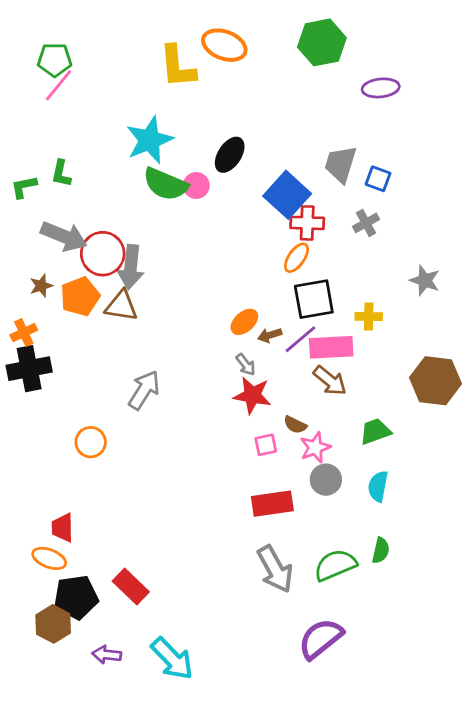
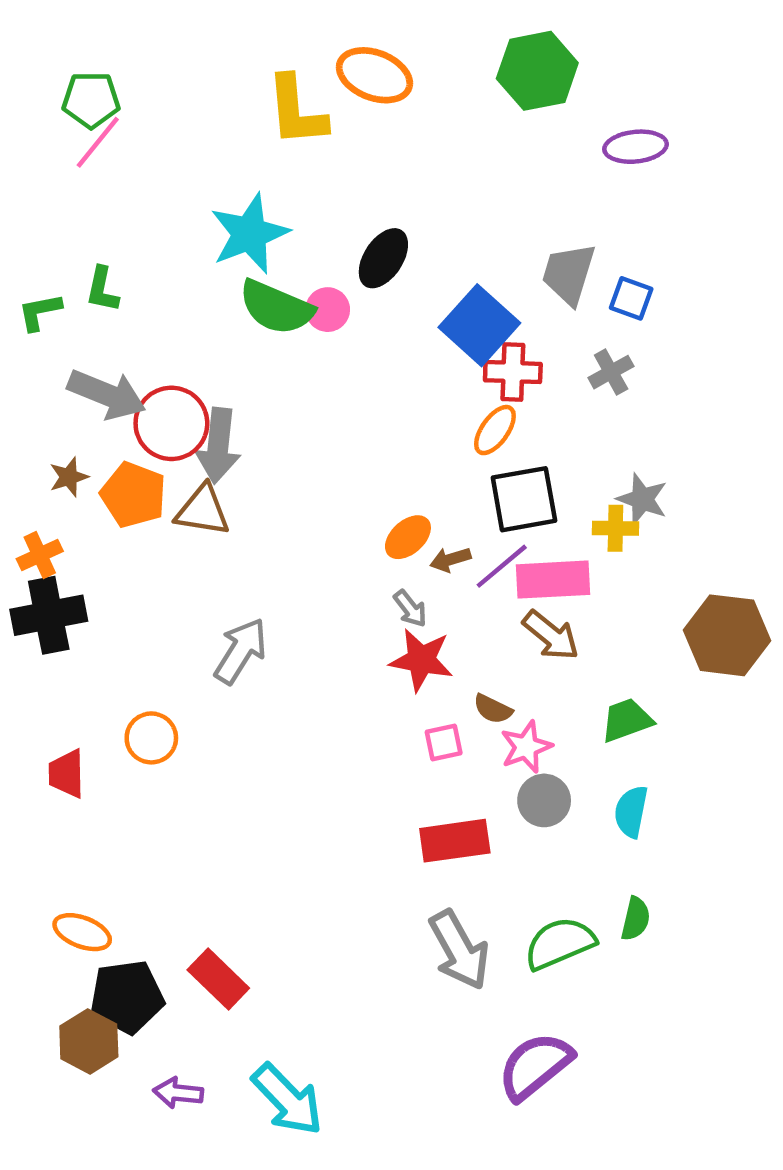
gray star: (425, 280) -> (642, 499), moved
orange pentagon: (80, 296) -> (133, 495), turned -30
red trapezoid: (63, 528) -> (67, 774), moved

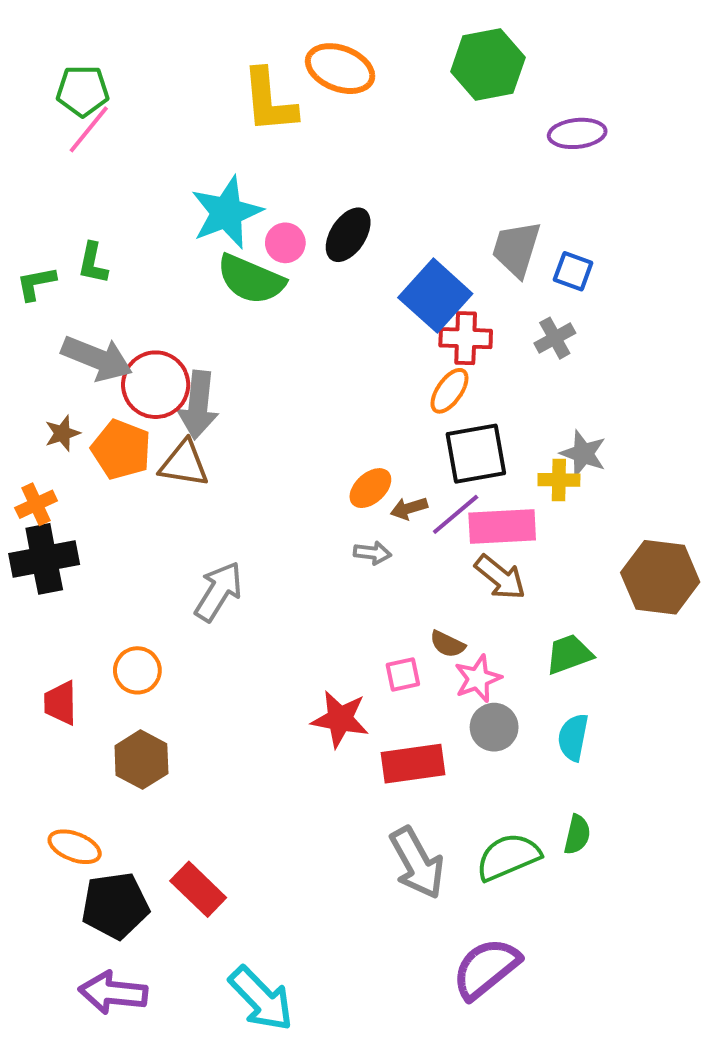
pink circle: (328, 310) -> (285, 243), moved
gray arrow: (410, 609) -> (372, 553), turned -45
red star: (421, 660) -> (340, 719), moved
brown hexagon: (89, 1041) -> (141, 760), moved
purple arrow: (178, 1093) -> (113, 993), moved, size x1.5

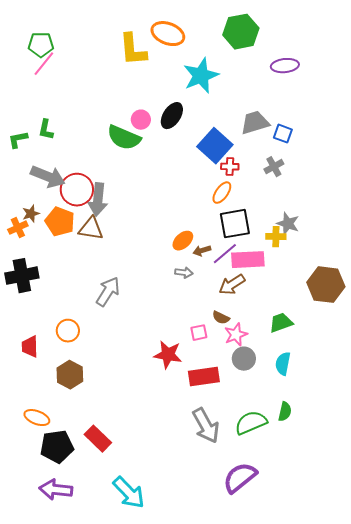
cyan star: (227, 212) -> (201, 76), moved
gray trapezoid: (516, 249) -> (255, 123), turned 56
red cross: (466, 338) -> (230, 167), size x0.7
orange cross: (36, 504) -> (18, 228), moved
brown arrow: (500, 577) -> (232, 285), moved, turned 108

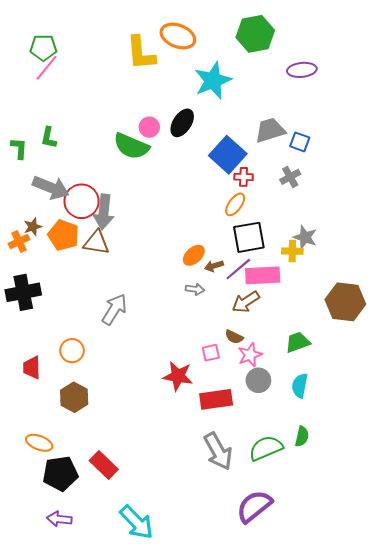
green L-shape: (18, 140) -> (19, 148), turned 105
purple arrow: (56, 490) -> (59, 519), size x0.7

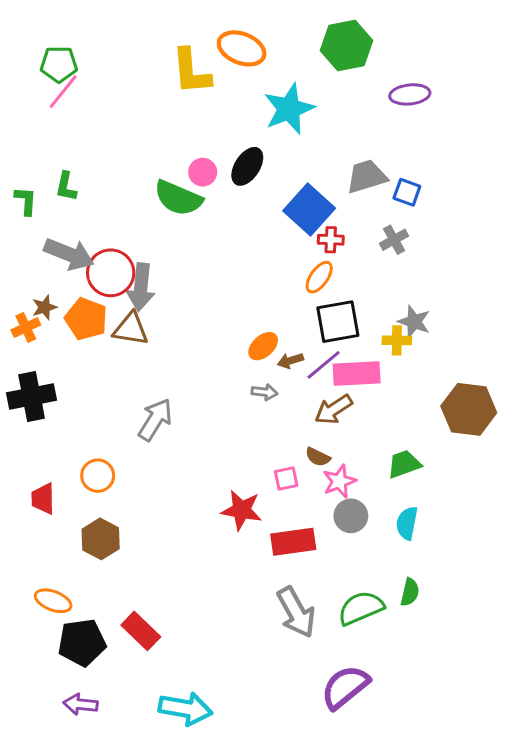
cyan arrow: (137, 522) -> (185, 709), turned -36

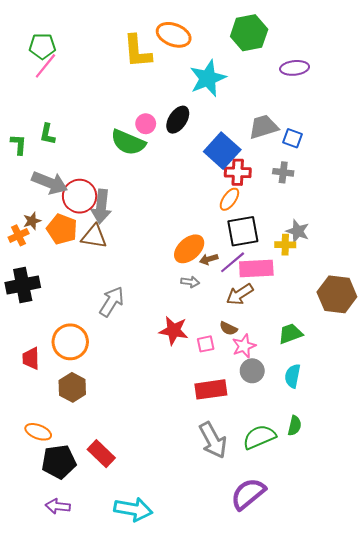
red cross: (331, 240) -> (238, 172), size x1.4
gray cross: (394, 240) -> (283, 172), turned 36
orange ellipse: (263, 346) -> (189, 249), size x1.4
orange circle: (98, 476) -> (70, 342), size x1.5
red star: (242, 510) -> (174, 331), moved

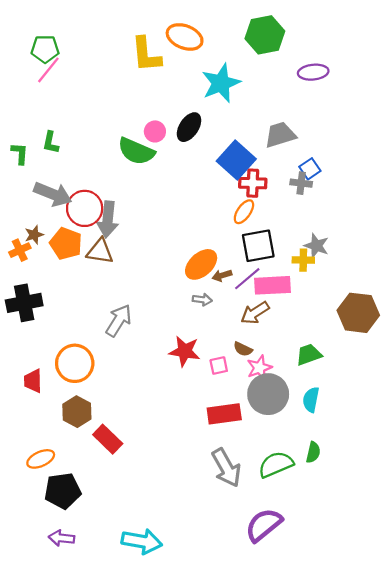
blue square: (292, 138) -> (310, 169), moved, turned 36
gray circle: (252, 371) -> (268, 394), size x1.6
orange ellipse: (38, 432) -> (41, 459), turned -45
red rectangle: (101, 454) -> (108, 439), moved

